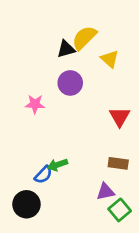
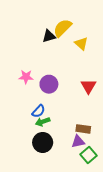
purple circle: (70, 83) -> (49, 84), moved
brown rectangle: (118, 163) -> (83, 129), moved
blue semicircle: (43, 175) -> (38, 111), moved
black circle: (26, 204) -> (43, 142), moved

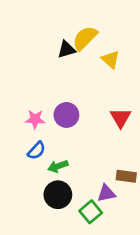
pink star: (26, 77) -> (35, 119), moved
blue semicircle: (38, 111) -> (37, 151), moved
brown rectangle: (83, 129) -> (126, 176), moved
green square: (88, 155) -> (91, 212), moved

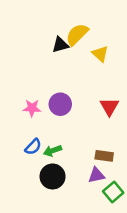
blue semicircle: (37, 151) -> (33, 147), moved
brown rectangle: (126, 176) -> (104, 156), moved
green square: (91, 212) -> (113, 192), moved

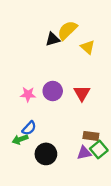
red triangle: (109, 107) -> (82, 93), moved
green arrow: (53, 151) -> (20, 139), moved
green square: (113, 192) -> (99, 149), moved

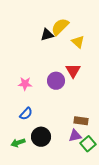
purple circle: (53, 91) -> (56, 81), moved
red triangle: (82, 93) -> (73, 71), moved
green arrow: (20, 139) -> (18, 143), moved
green square: (99, 149) -> (88, 144), moved

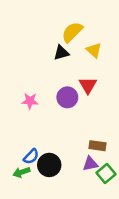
black triangle: (47, 35) -> (61, 53), moved
blue semicircle: (26, 114) -> (31, 157), moved

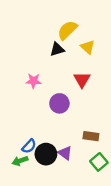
purple circle: (67, 97) -> (59, 103), moved
pink star: (30, 101) -> (34, 81), moved
purple triangle: (90, 164) -> (65, 153), moved, turned 49

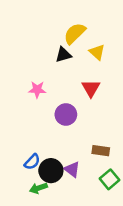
green arrow: (20, 161) -> (38, 188), moved

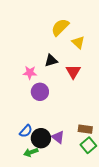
black triangle: (63, 55) -> (51, 61), moved
purple circle: (66, 114) -> (40, 92), moved
brown rectangle: (101, 151) -> (85, 129), moved

